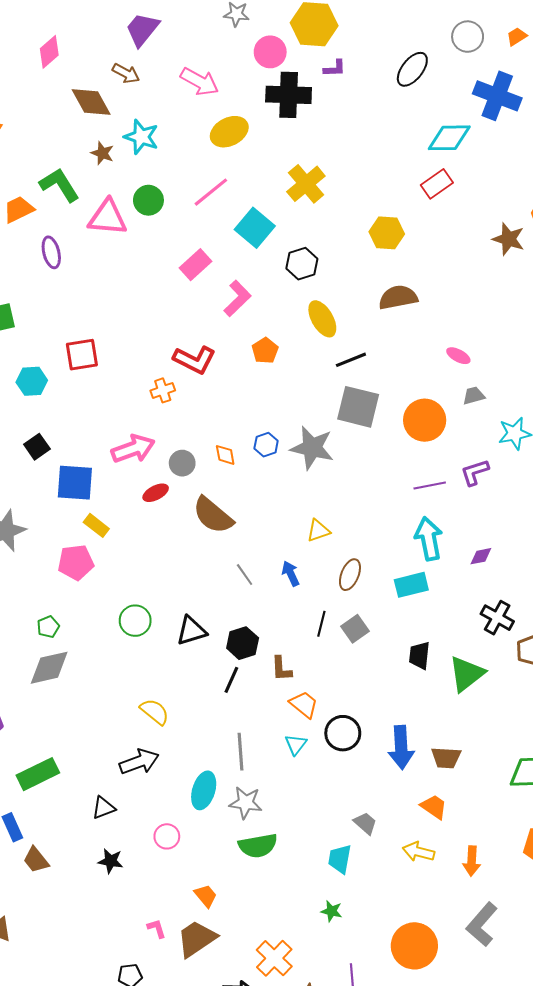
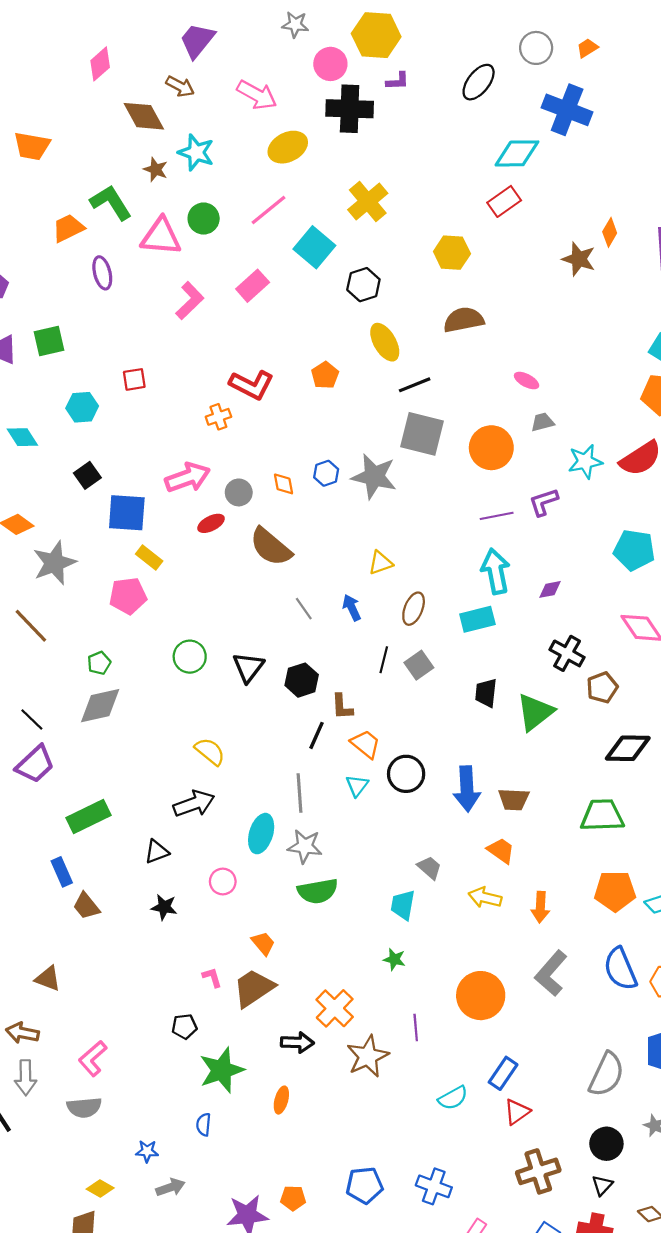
pink L-shape: (237, 298) -> (190, 301), moved
red square: (82, 355) -> (134, 379), size x0.7
black triangle: (191, 631) -> (248, 667), turned -36
black line: (231, 680) -> (317, 735), moved

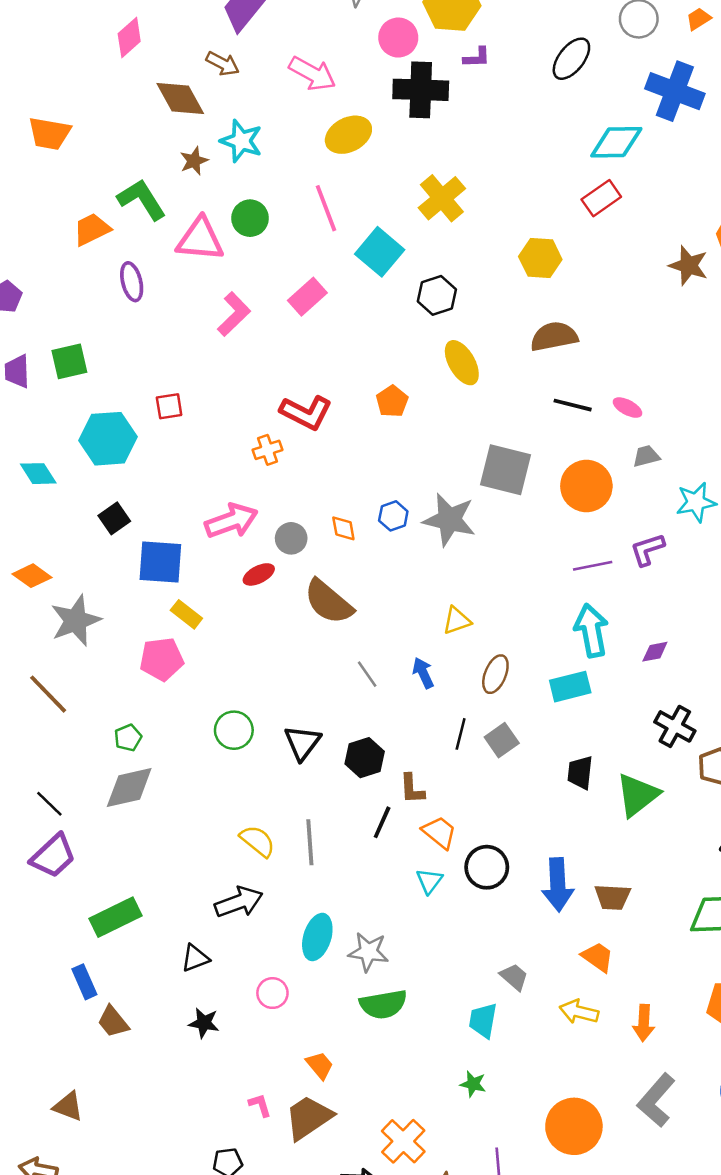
brown star: (156, 169) -> (194, 161), turned 30
pink line: (269, 210) -> (326, 208), turned -72
black line: (415, 385) -> (573, 405), moved, turned 36
cyan hexagon: (82, 407) -> (108, 439), size x1.5
gray line: (299, 793) -> (310, 842), moved

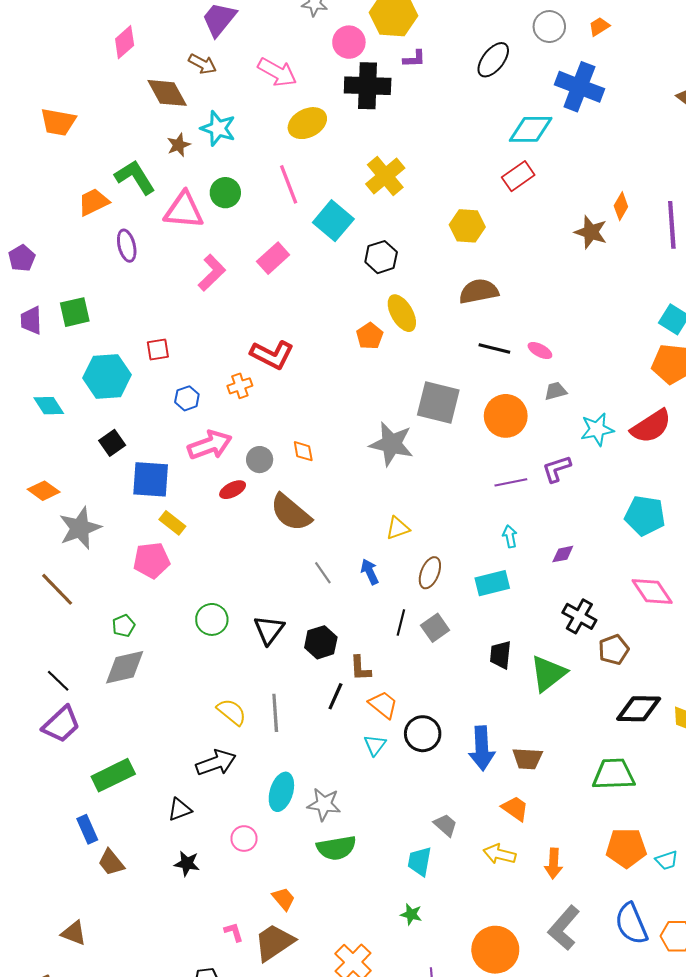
orange pentagon: (392, 401) -> (370, 336), moved
blue hexagon: (393, 516) -> (187, 398), moved
cyan arrow: (591, 631) -> (510, 536), size x0.5

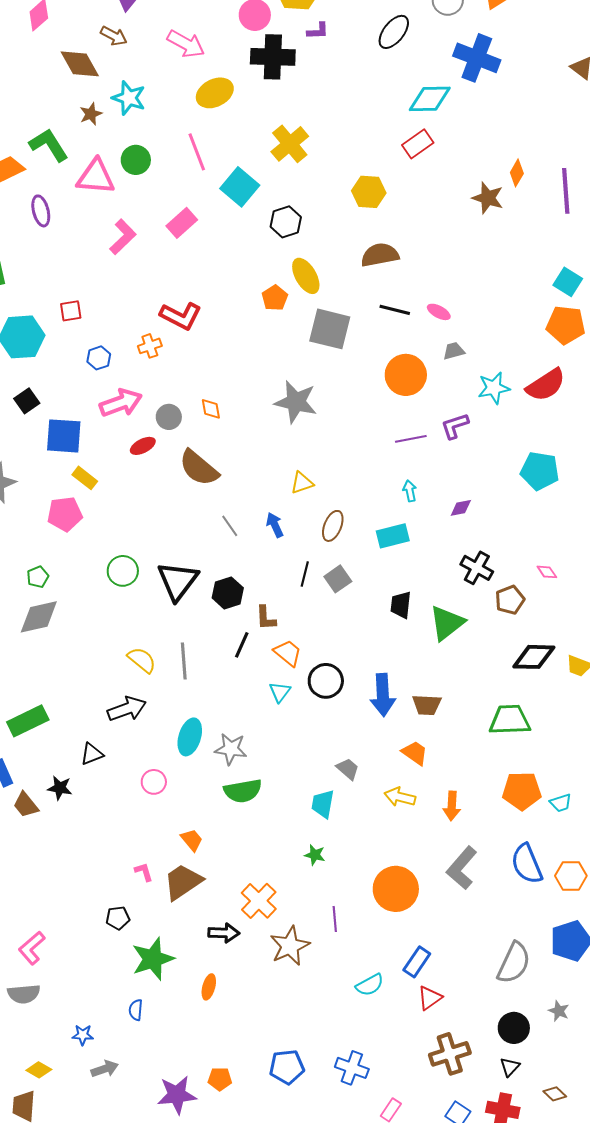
gray square: (438, 402) -> (330, 329), moved
pink diamond: (652, 591) -> (547, 572), moved, size x0.5
black triangle: (269, 630) -> (178, 581), size x1.4
black star: (187, 863) -> (60, 788), moved

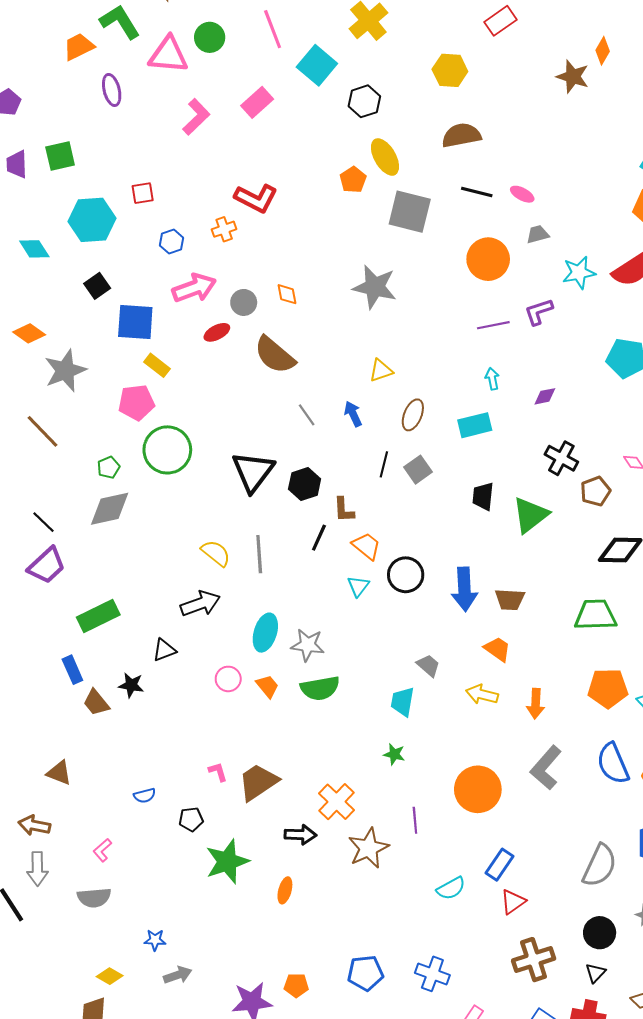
green circle: (123, 571) -> (167, 450), moved, size x1.5
orange trapezoid: (192, 840) -> (267, 686), moved
pink L-shape: (32, 948) -> (102, 850), size x0.7
blue semicircle: (136, 1010) -> (145, 796), moved, turned -110

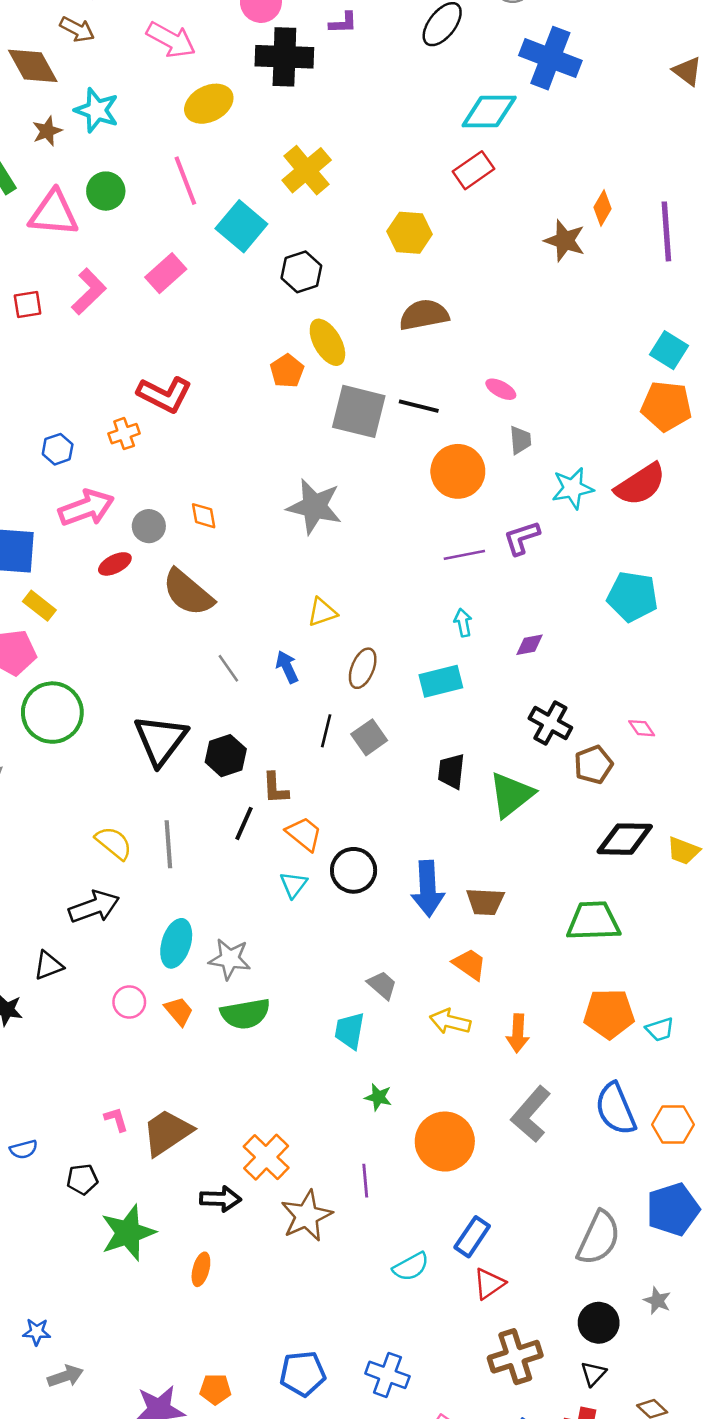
black line: (477, 192) -> (419, 406), moved
red square: (143, 193) -> (28, 304), moved
gray trapezoid: (538, 234) -> (520, 440), turned 100
green star: (394, 754) -> (378, 1097), moved

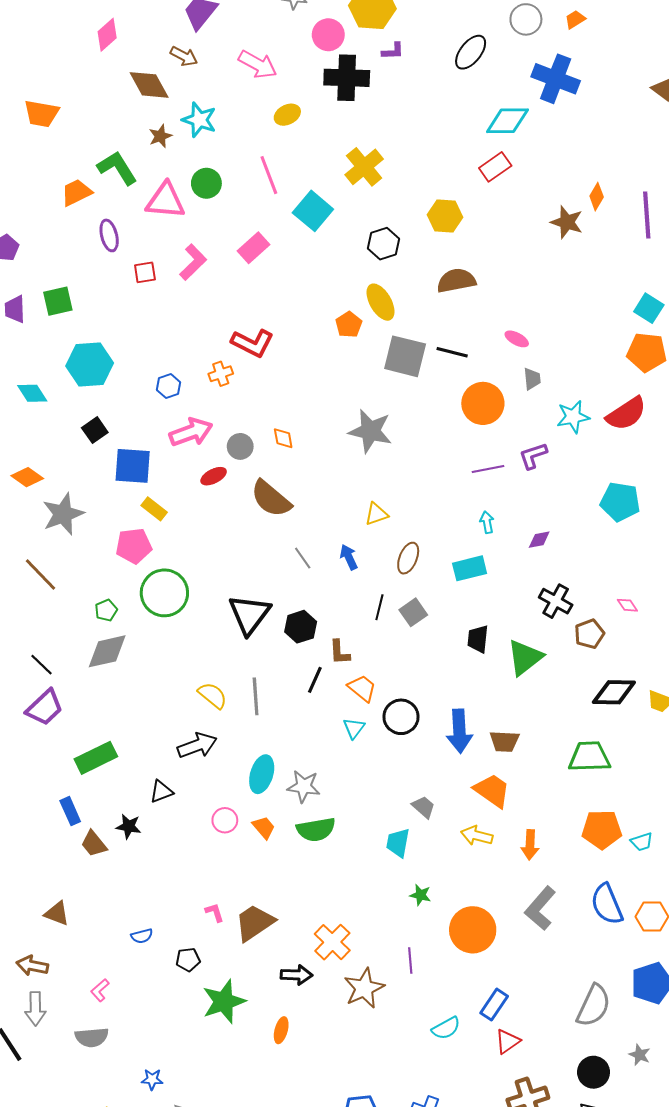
yellow ellipse: (209, 104) -> (287, 115), size x0.7
black hexagon: (301, 272) -> (384, 244), moved
orange trapezoid: (470, 964) -> (492, 791), size x1.4

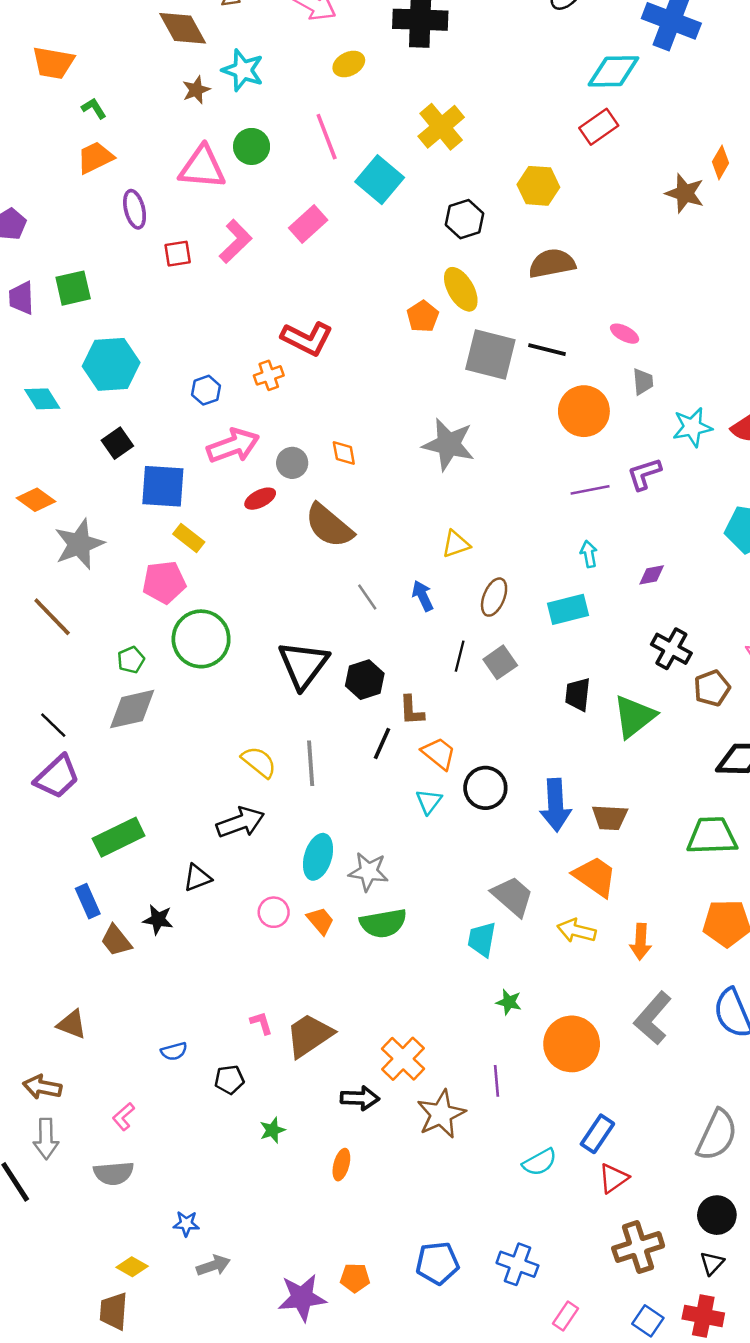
green L-shape: (117, 168) -> (94, 108), moved, size x0.5
gray trapezoid: (424, 807) -> (513, 896), size x1.5
green star: (224, 1002) -> (272, 1130), size x0.5

